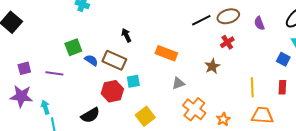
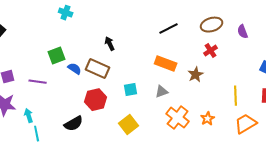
black line: (201, 20) -> (169, 29), moved
orange rectangle: (166, 53) -> (166, 64), moved
cyan square: (133, 81) -> (131, 90), moved
orange trapezoid: (262, 115) -> (246, 124), turned -35
orange star: (223, 119) -> (208, 119), moved

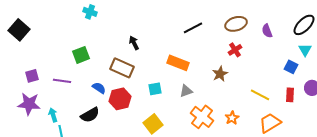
orange rectangle: (166, 64) -> (178, 63), moved
blue semicircle: (75, 69) -> (99, 88), moved
yellow line: (236, 96) -> (260, 95), turned -60
black semicircle: (74, 124) -> (90, 115), moved

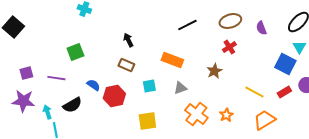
blue square: (291, 67) -> (285, 64), size x1.5
brown rectangle: (122, 68) -> (126, 65), moved, size x0.7
red rectangle: (290, 95) -> (284, 92), turned 56
black semicircle: (90, 115) -> (72, 105), moved
yellow square: (153, 124) -> (147, 121), turned 30

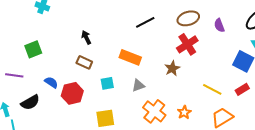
red cross: (229, 47) -> (187, 44), size x1.5

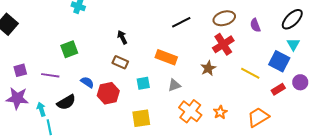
yellow line: (212, 89) -> (250, 73), moved

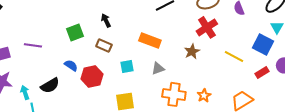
green square: (69, 49) -> (75, 32), moved
purple line: (50, 75) -> (33, 45), moved
orange cross: (190, 111) -> (174, 94), turned -30

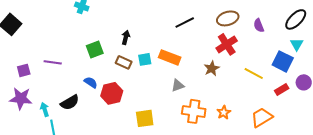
black arrow: (106, 20) -> (126, 37), turned 40
cyan square: (127, 66) -> (145, 59), moved

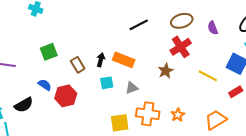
black arrow: (126, 37) -> (101, 60), moved
cyan square: (145, 59) -> (107, 83), moved
brown rectangle: (124, 62) -> (78, 65), turned 35
yellow square: (145, 118) -> (120, 123), moved

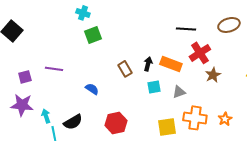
black line: (139, 25) -> (186, 29), turned 30
red cross: (181, 47) -> (200, 53), moved
green square: (49, 52) -> (93, 35), moved
red hexagon: (66, 96) -> (116, 123), moved
black semicircle: (24, 105) -> (73, 122), moved

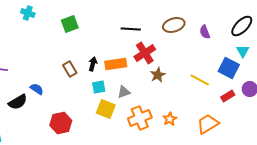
green square: (93, 35) -> (70, 24), moved
orange rectangle: (171, 64) -> (116, 64), turned -30
orange cross: (195, 118) -> (140, 118), turned -30
black semicircle: (73, 122) -> (18, 102), moved
yellow square: (167, 127) -> (106, 109), moved, turned 30

